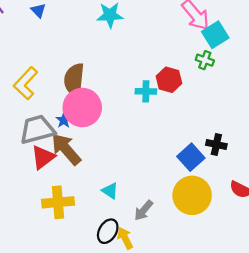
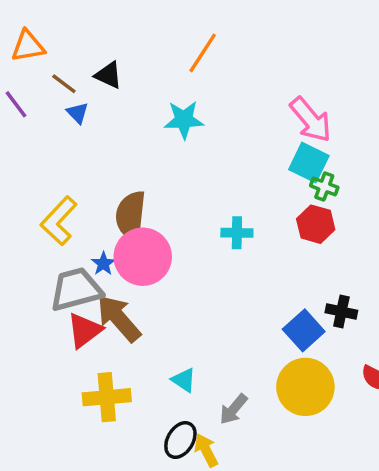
cyan square: (215, 35) -> (309, 163), moved, turned -32
red hexagon: (169, 80) -> (316, 224), moved
blue star: (64, 120) -> (103, 264), moved

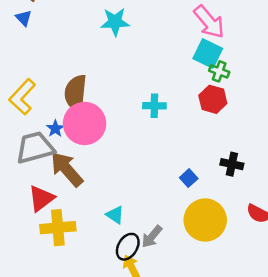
blue triangle: (78, 113) -> (24, 18), moved
red triangle: (84, 330) -> (41, 198), moved
blue square: (304, 330) -> (189, 178), moved, size x0.6
black ellipse: (180, 440) -> (128, 247), moved

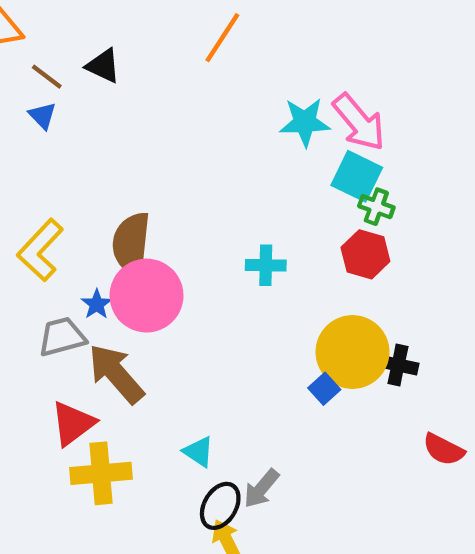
cyan star: (115, 22) -> (305, 122), moved
gray trapezoid: (35, 148) -> (62, 337), size x0.7
yellow circle: (205, 220) -> (352, 352), moved

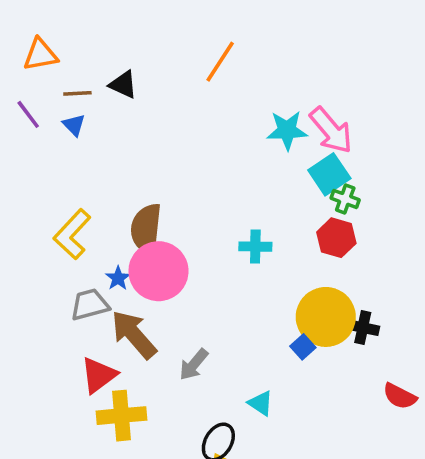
brown line: (47, 77) -> (77, 93), turned -40
cyan square: (357, 176) -> (329, 174), turned 30
cyan triangle: (199, 452) -> (261, 403), moved
gray arrow: (261, 489) -> (194, 365), moved

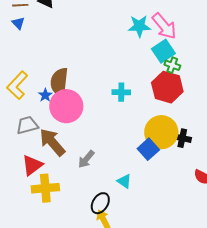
red hexagon: (336, 238) -> (167, 87), size x1.4
blue star: (118, 278) -> (45, 95), moved
blue square: (303, 347) -> (148, 149), size x1.5

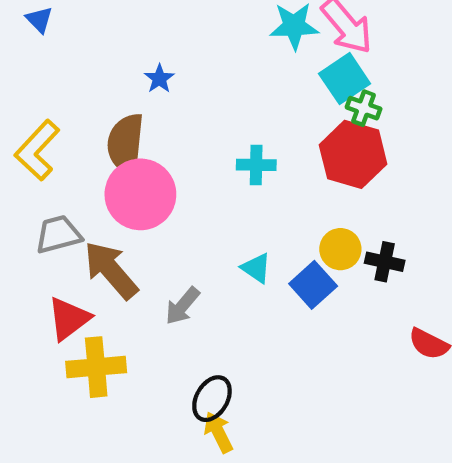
blue star: (45, 95) -> (159, 79), moved
yellow circle: (161, 132) -> (340, 249), size x0.6
cyan triangle: (124, 181) -> (256, 268), moved

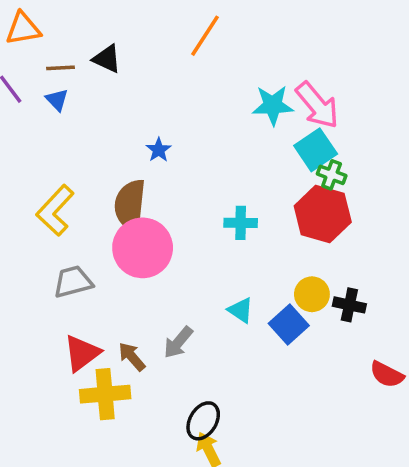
brown arrow: (111, 270) -> (132, 357), moved, size x0.6

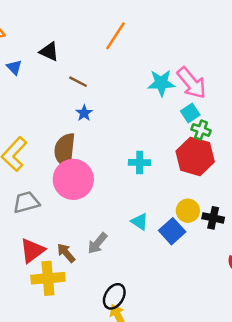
brown line: (61, 68) -> (78, 82), moved, turned 30
blue triangle: (57, 100) -> (14, 67), moved
cyan square: (316, 150) -> (190, 113), size x0.7

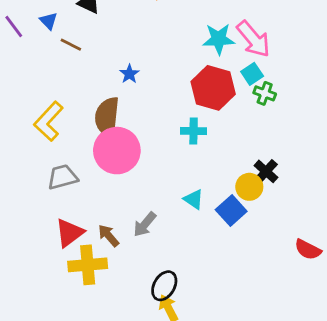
brown line: (78, 82) -> (71, 45), moved
red hexagon: (195, 156) -> (213, 88), moved
black cross: (213, 218) -> (266, 171), moved, turned 30

